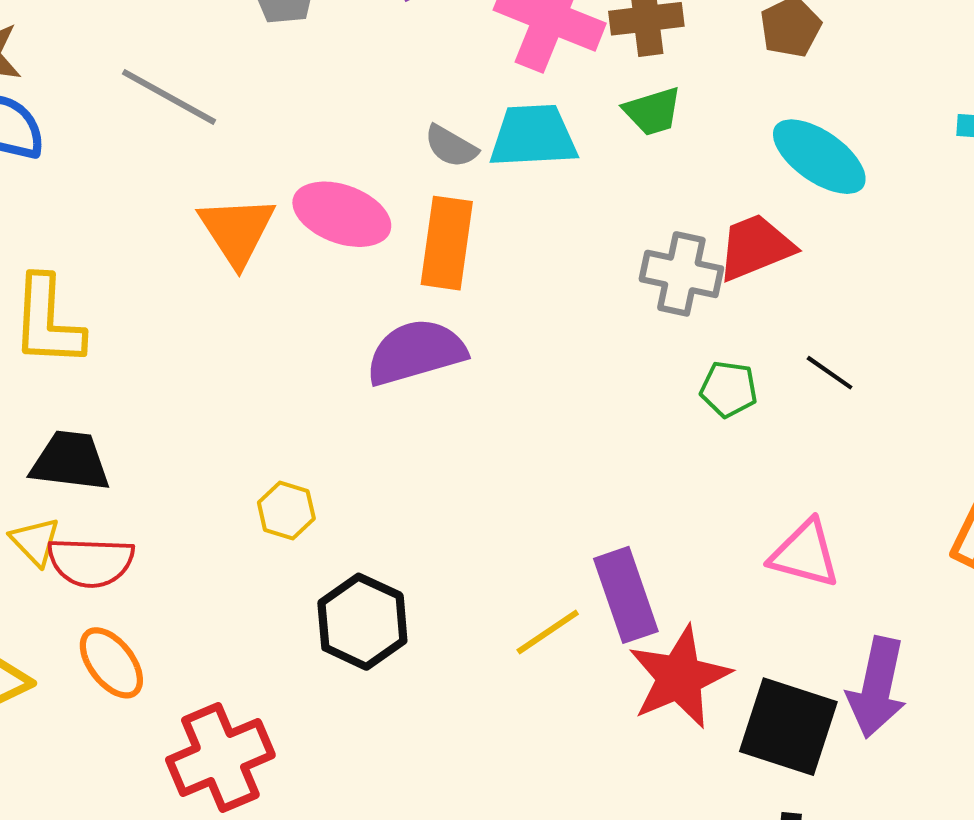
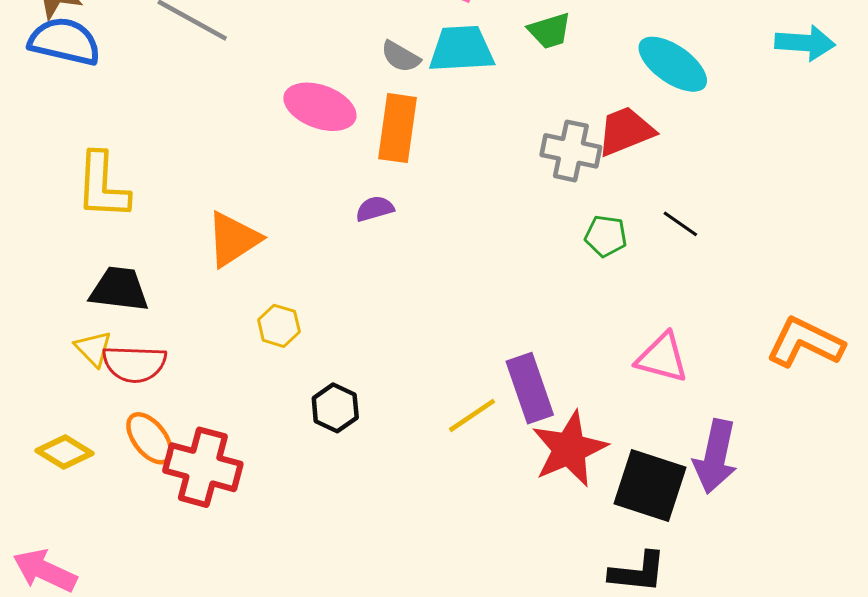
orange triangle: (237, 231) -> (233, 239), moved, turned 30
purple semicircle: (416, 352) -> (375, 209), size x0.5
black hexagon: (362, 622) -> (335, 408), size x0.7
red cross: (220, 758) -> (203, 467), moved, turned 38

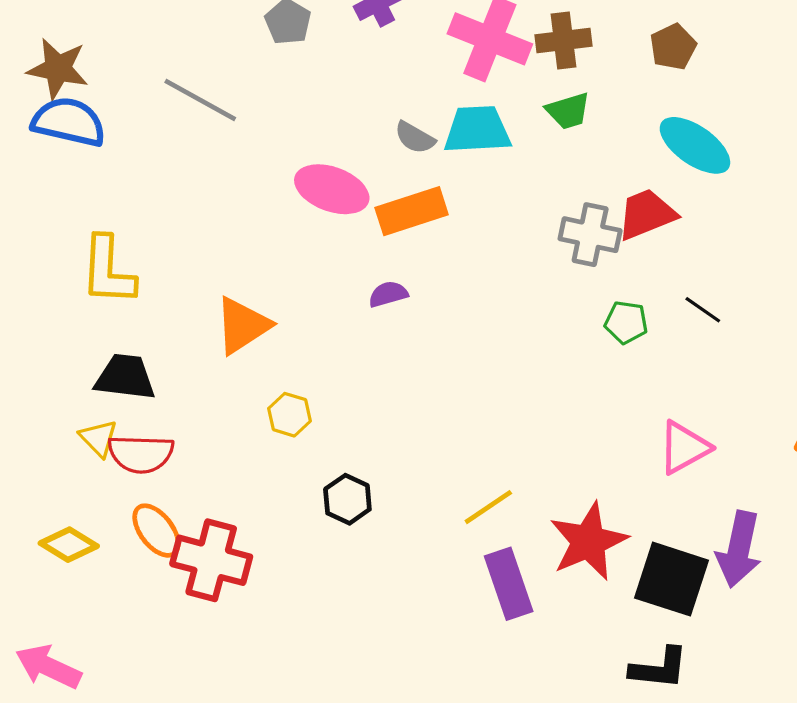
orange rectangle: (398, 128) -> (412, 211), turned 64
pink triangle: (662, 358) -> (684, 448), turned -44
purple rectangle: (530, 388) -> (509, 584), moved

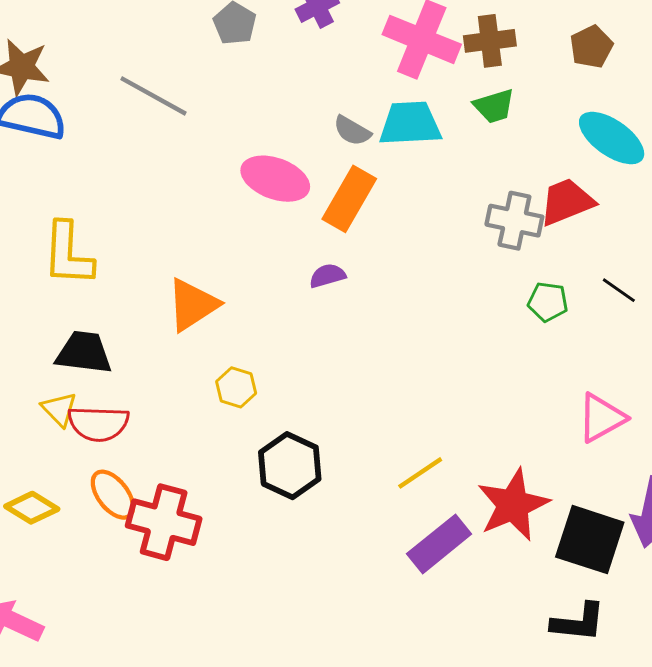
orange rectangle: (412, 211) -> (349, 199), turned -42
black hexagon: (347, 499) -> (290, 466), size x1.4
purple rectangle: (509, 584) -> (439, 544), turned 70

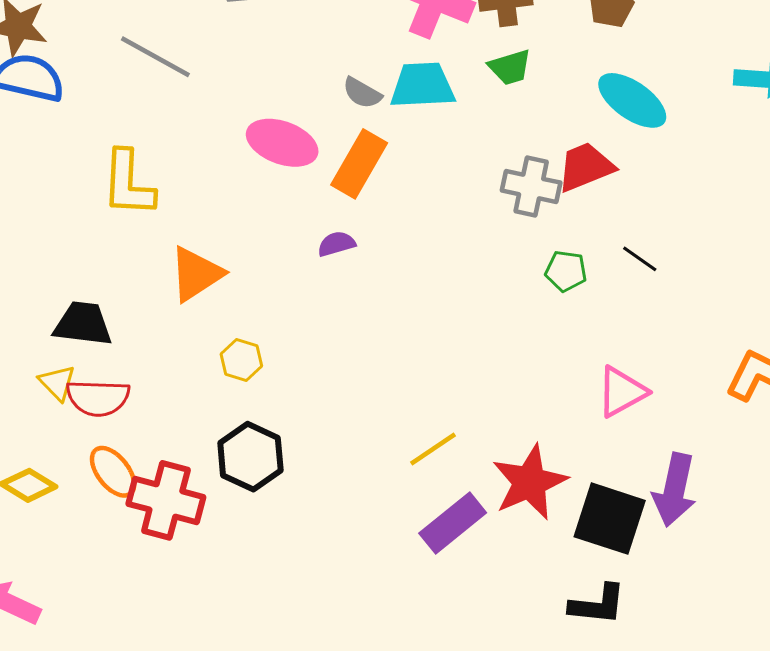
yellow L-shape: (68, 254) -> (128, 183), moved
black hexagon: (290, 466) -> (250, 457), moved

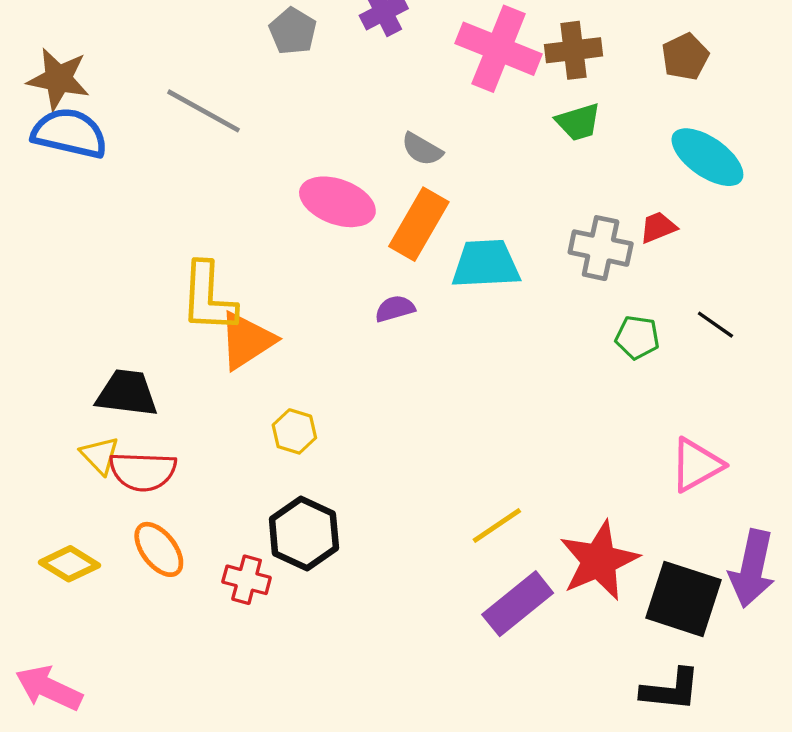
cyan trapezoid: (422, 85) -> (486, 264), moved
red trapezoid: (585, 167) -> (658, 227), size x0.6
yellow L-shape: (128, 183) -> (208, 297), moved
red cross: (166, 500) -> (247, 580), moved, size x0.6

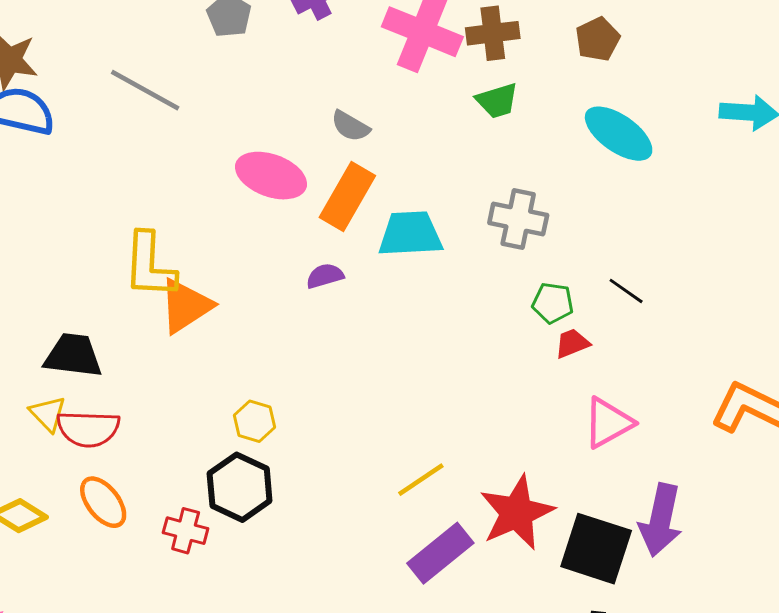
red trapezoid: (658, 227) -> (572, 343), moved
yellow hexagon: (294, 431) -> (255, 421), moved

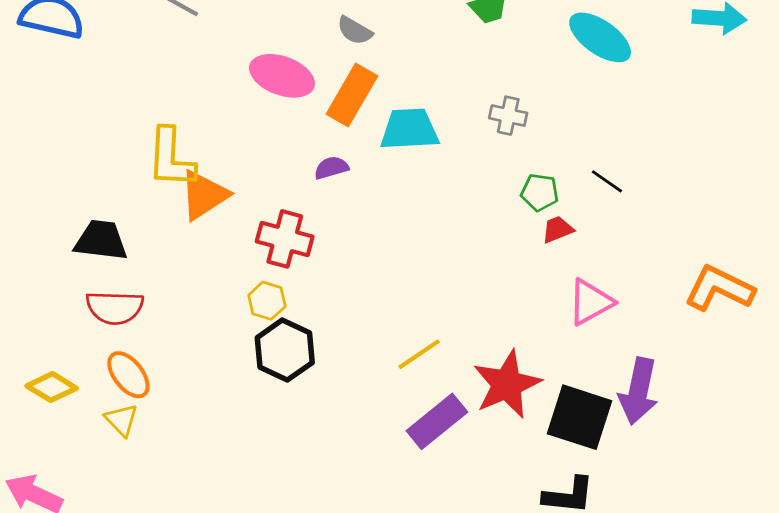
gray cross: (518, 219) -> (508, 116), size x0.7
yellow triangle: (48, 414) -> (122, 420), moved
black hexagon: (240, 487) -> (285, 350), moved
red cross: (186, 531) -> (285, 239), moved, size x1.4

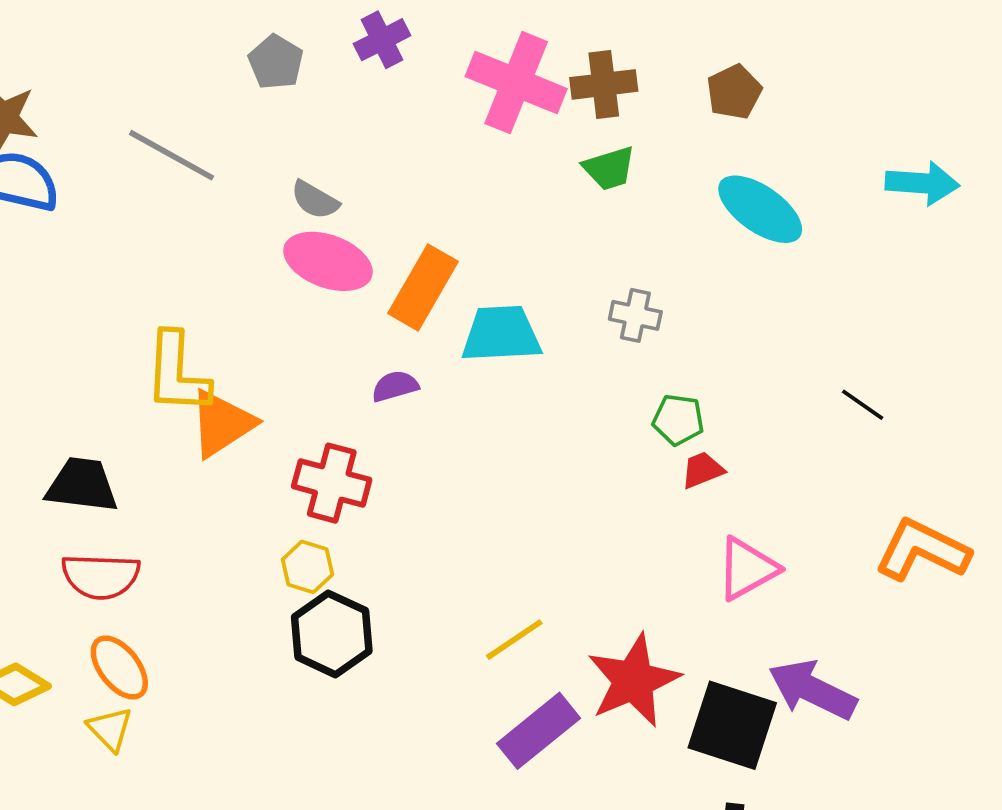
gray semicircle: (355, 31) -> (315, 200), moved
black line: (607, 181) -> (863, 405), moved
purple arrow: (638, 391) -> (812, 690), turned 104

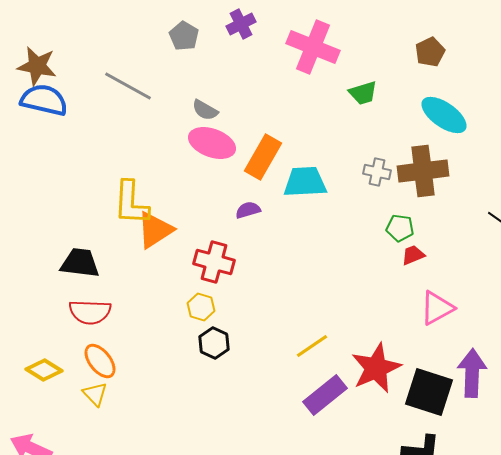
brown cross: (604, 84) -> (423, 171), moved, size x1.4
black hexagon: (332, 634) -> (214, 343), size x0.7
purple arrow: (812, 690) -> (472, 373), turned 66

